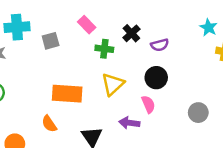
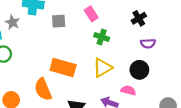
black cross: (131, 33) -> (139, 18), moved
pink semicircle: (148, 104) -> (128, 90), turned -64
orange semicircle: (49, 124) -> (43, 89), size x1.5

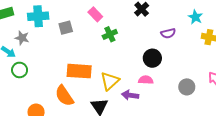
green cross: (102, 37) -> (110, 34), turned -32
purple semicircle: (148, 43) -> (168, 33), moved
yellow triangle: (102, 68) -> (110, 81), moved

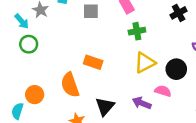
orange rectangle: (79, 71) -> (93, 62), size x0.7
yellow triangle: (110, 81) -> (145, 63), moved

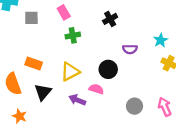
yellow triangle: (145, 63) -> (70, 72), moved
black triangle: (105, 106) -> (43, 92), moved

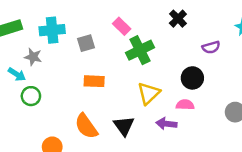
green cross: (73, 35) -> (140, 50), size x1.5
orange rectangle: (34, 63) -> (94, 81), moved

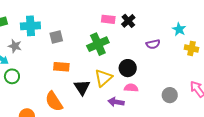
pink rectangle: (122, 26) -> (108, 19), moved, turned -40
black circle: (192, 78) -> (128, 68), moved
black triangle: (124, 126) -> (82, 87), moved

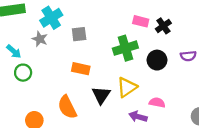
cyan cross: (30, 26) -> (51, 18), turned -36
gray star: (15, 46) -> (40, 39), moved
black circle: (128, 68) -> (157, 60), moved

